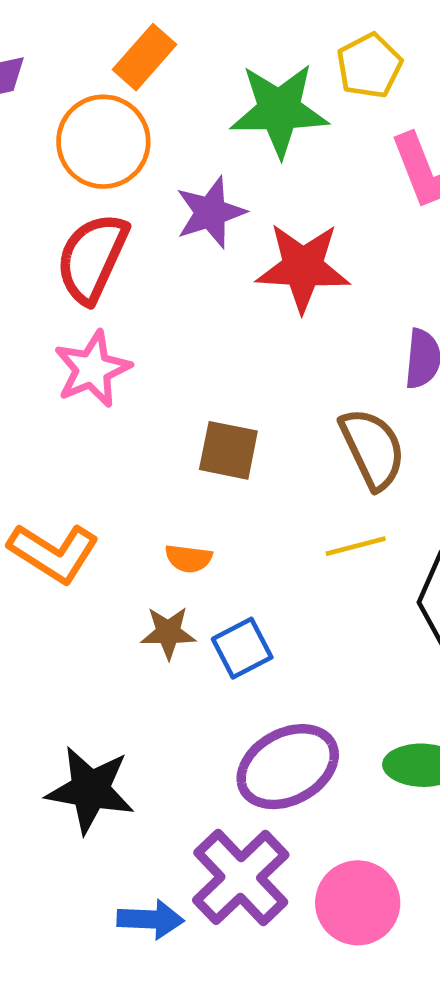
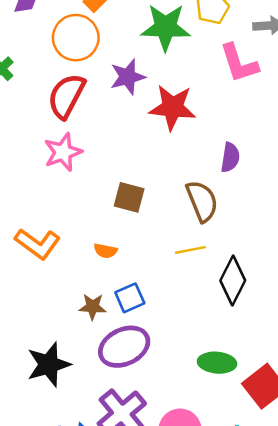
brown star: (168, 633) -> (93, 307), moved
purple ellipse: (288, 767) -> (124, 347), moved
black star: (90, 790) -> (49, 364), turned -30

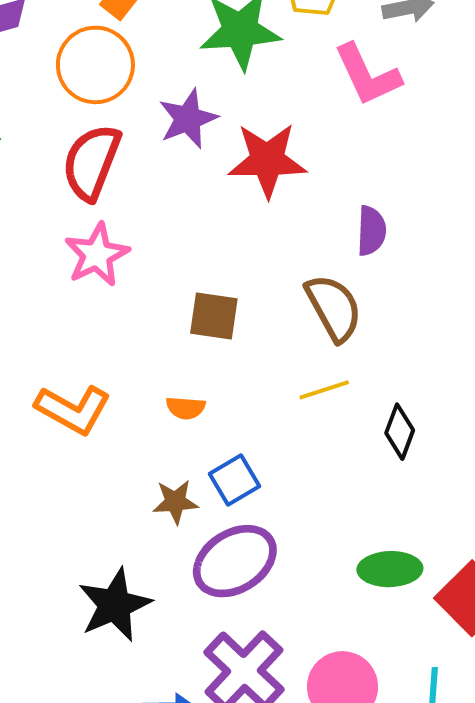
black diamond: (233, 280) -> (400, 432), size x0.7

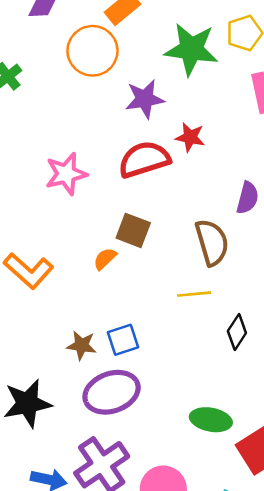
red star: (267, 160) -> (190, 137), size x0.6
red semicircle: (91, 162) -> (144, 159), moved, turned 39
orange semicircle: (186, 408) -> (105, 259), moved, turned 120

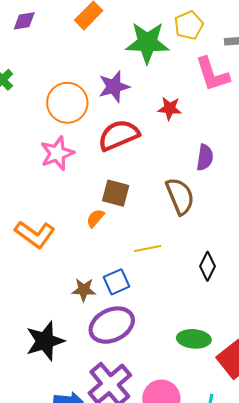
orange circle: (92, 51) -> (67, 103), moved
red star: (190, 137) -> (170, 108), moved
yellow line: (194, 294) -> (148, 249), moved

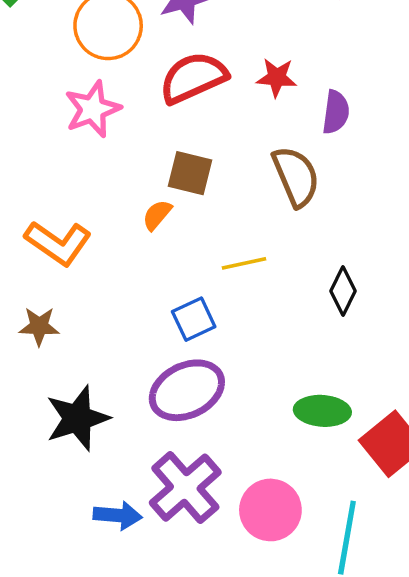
red star: (170, 108) -> (277, 78), moved
brown star: (84, 290) -> (39, 326), moved

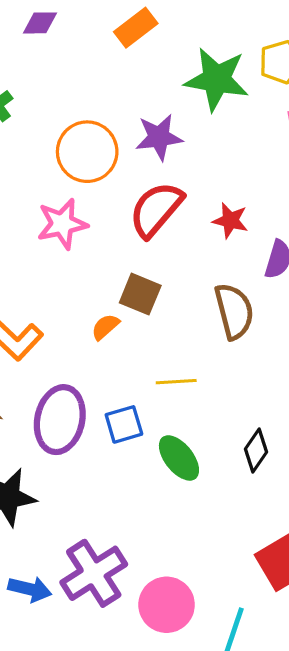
red semicircle: (193, 78) -> (156, 209), turned -34
black diamond: (343, 291) -> (256, 451), moved
purple ellipse: (187, 390) -> (60, 420), moved, turned -60
green ellipse: (322, 411) -> (179, 458), moved, turned 39

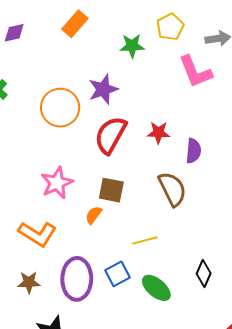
green star: (217, 79) -> (132, 46), size x0.6
pink star: (62, 224) -> (57, 183), moved

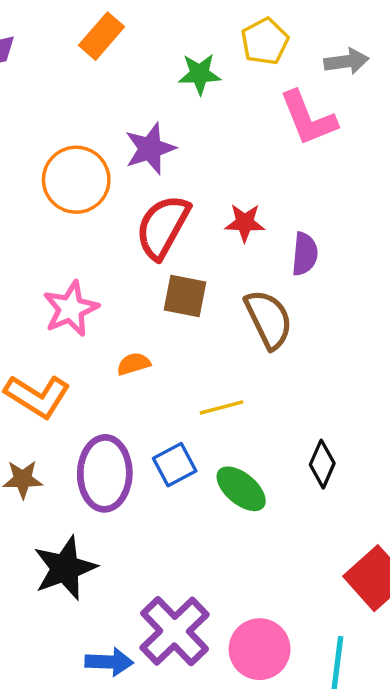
brown square: (111, 190) -> (185, 296), moved
orange semicircle: (94, 215) -> (134, 364), turned 36

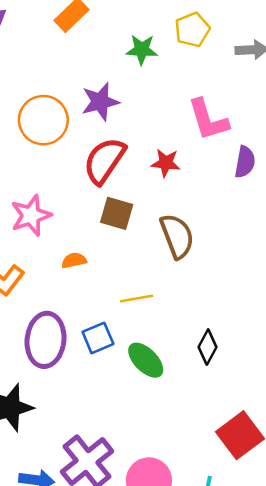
pink L-shape: (308, 118) -> (208, 120), moved
purple semicircle: (305, 254) -> (245, 162), moved

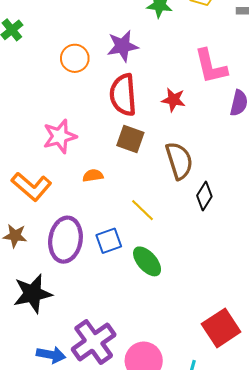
orange circle: (43, 120) -> (75, 58), size x0.7
red semicircle: (104, 161) -> (123, 95), turned -42
yellow line: (136, 299) -> (143, 210), turned 50
black diamond: (207, 347) -> (204, 196), moved

